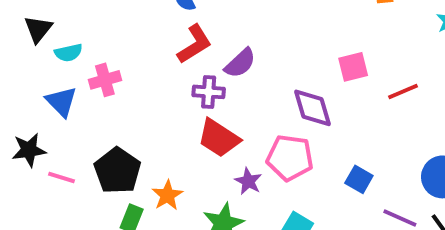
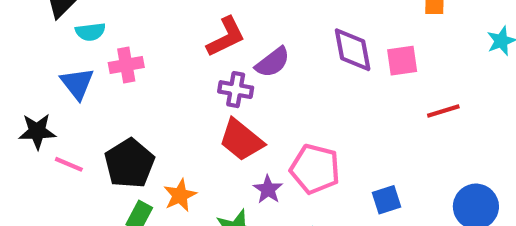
pink square: (353, 67) -> (402, 61), moved
purple diamond: (312, 108) -> (353, 50), moved
blue square: (359, 179) -> (386, 200), turned 36

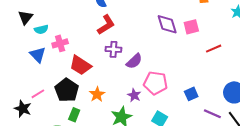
purple semicircle: (273, 62) -> (134, 61), moved
black star: (37, 131) -> (23, 109), moved, turned 30
red trapezoid: (241, 140) -> (80, 65), moved
pink line: (69, 164) -> (38, 94), turned -48
orange star: (180, 195) -> (97, 94), moved

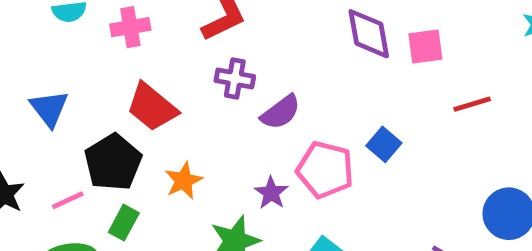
pink cross: (60, 43) -> (130, 27), moved
blue triangle: (38, 55) -> (49, 108), moved
pink line: (38, 94) -> (68, 200), moved
blue square: (191, 94) -> (384, 144), moved, turned -32

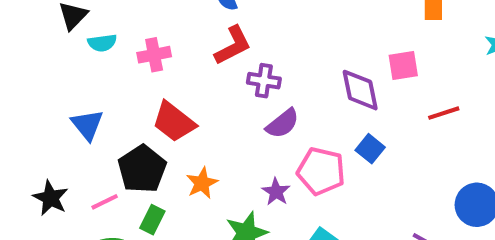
purple diamond: (369, 34) -> (360, 90), moved
purple cross: (235, 78) -> (264, 81), moved

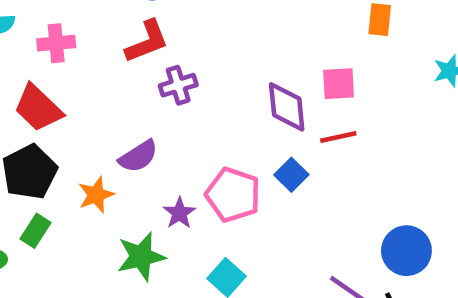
purple cross: (264, 81) -> (178, 85), turned -32
red line: (444, 113) -> (338, 137), moved
red trapezoid: (174, 122) -> (38, 108), moved
purple semicircle: (282, 124) -> (138, 156), moved

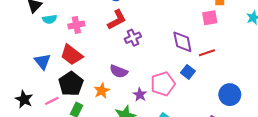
pink square: (339, 84) -> (210, 18), moved
purple semicircle: (138, 156) -> (119, 71), turned 60
pink pentagon: (233, 195) -> (163, 84), turned -30
blue circle: (406, 251) -> (230, 95), moved

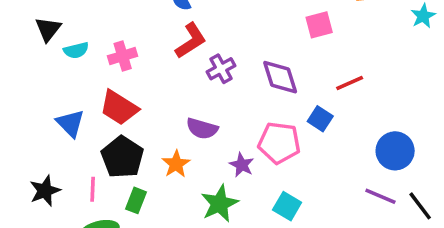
pink square: (210, 18) -> (319, 25), moved
purple diamond: (182, 42) -> (280, 77), moved
pink pentagon: (163, 84) -> (279, 143), turned 30
black star: (24, 99) -> (45, 191), turned 30
pink line: (52, 101) -> (93, 189), turned -56

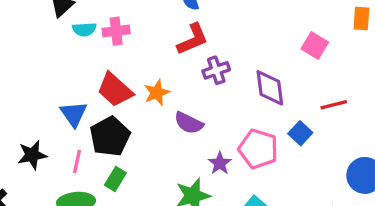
pink square: (319, 25) -> (315, 46), turned 36
pink cross: (123, 56) -> (116, 31), moved
blue triangle: (70, 123) -> (74, 114), moved
orange star: (176, 164) -> (157, 93), moved

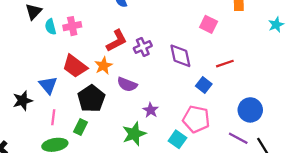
cyan semicircle: (84, 29) -> (50, 27), turned 84
red L-shape: (193, 39) -> (117, 41), moved
black pentagon: (110, 136) -> (91, 99), moved
pink pentagon: (258, 149) -> (196, 119), moved
black star: (32, 155) -> (23, 101), moved

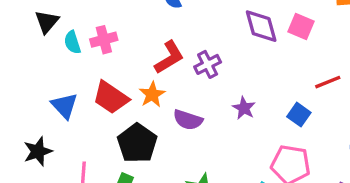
purple diamond: (180, 56) -> (261, 26), moved
blue triangle: (48, 85) -> (65, 106), moved
purple star: (151, 110) -> (244, 108), moved

